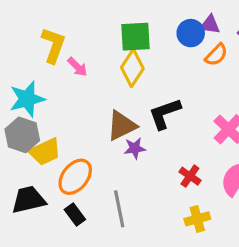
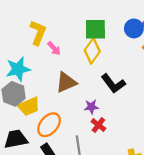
black L-shape: (165, 114) -> (113, 84), turned -110
brown triangle: (122, 126) -> (66, 82), moved
red cross: (190, 176) -> (98, 125), moved

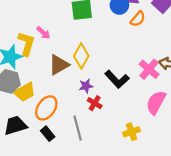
yellow L-shape: (38, 33) -> (26, 44), moved
yellow diamond: (92, 51) -> (81, 56), moved
black L-shape: (113, 84) -> (117, 79), moved

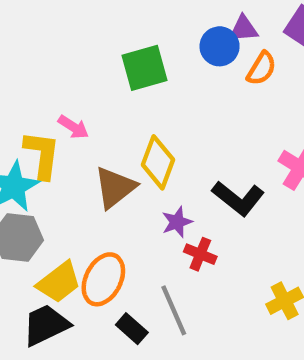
yellow trapezoid: (25, 92) -> (59, 282), moved
black rectangle: (48, 134) -> (132, 329), moved

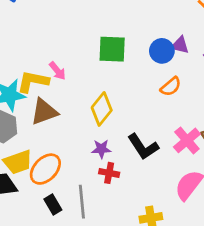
orange semicircle: (261, 69) -> (171, 87), moved
yellow L-shape: (42, 155) -> (33, 81), turned -104
brown triangle: (115, 187) -> (44, 112), moved
red cross: (200, 254) -> (109, 173), turned -30

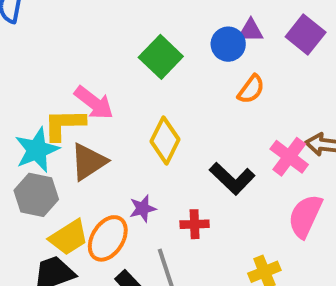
green square: (112, 49) -> (161, 57), turned -36
pink arrow: (57, 71) -> (94, 103), size x1.5
purple star: (101, 149) -> (143, 208), moved

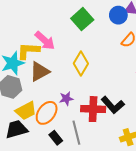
black L-shape: (232, 178) -> (113, 105), moved
red cross: (195, 224) -> (93, 109), size x1.6

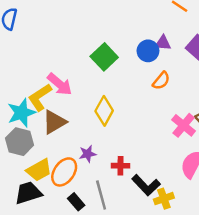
yellow L-shape: (28, 51) -> (40, 97), turned -35
black L-shape: (113, 105) -> (146, 185), moved
red cross: (93, 109) -> (120, 166), size x0.6

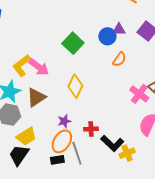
yellow L-shape: (40, 97) -> (22, 65), moved
orange ellipse: (64, 172) -> (62, 141), moved
black trapezoid: (28, 193) -> (19, 155), turned -35
black rectangle: (76, 202) -> (57, 160), turned -56

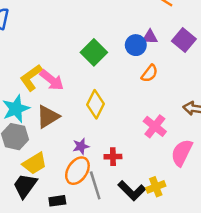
pink cross: (139, 94) -> (155, 126), moved
black L-shape: (112, 143) -> (132, 191), moved
black rectangle: (57, 160) -> (57, 201), moved

